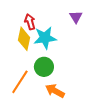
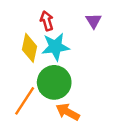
red arrow: (30, 22) -> (47, 21), moved
green circle: (44, 67) -> (54, 82), size x1.4

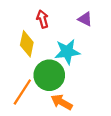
purple triangle: (94, 21) -> (85, 19), turned -32
cyan star: (55, 47) -> (67, 52), moved

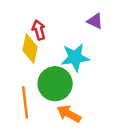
red arrow: (43, 19) -> (39, 30), moved
orange line: (22, 92) -> (25, 102), turned -40

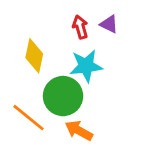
red arrow: (39, 30) -> (80, 27), moved
orange line: (25, 102) -> (29, 118), turned -44

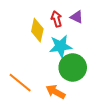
yellow diamond: (34, 56) -> (37, 30), moved
green circle: (63, 96) -> (73, 67), moved

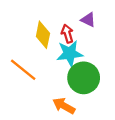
red arrow: (57, 19) -> (67, 34), moved
orange line: (20, 83) -> (23, 70), moved

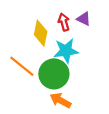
red arrow: (67, 34) -> (64, 22), moved
green circle: (84, 78) -> (54, 74), moved

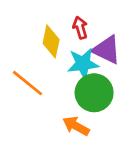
purple triangle: (84, 19) -> (107, 50), moved, size x1.6
green circle: (54, 74) -> (94, 93), moved

